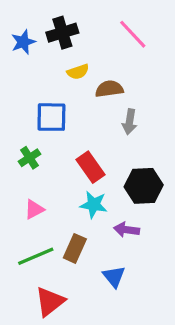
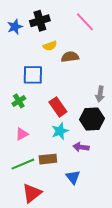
gray arrow: (130, 122) -> (100, 94), moved
cyan star: (94, 205) -> (60, 131), turned -30
brown rectangle: (75, 248) -> (48, 159), turned 60

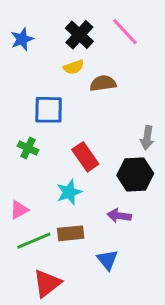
black cross: (40, 21) -> (79, 35), moved, turned -30
green cross: (19, 101) -> (28, 148), turned -32
cyan star: (60, 131) -> (69, 192), moved
pink triangle: (22, 134) -> (19, 210), moved

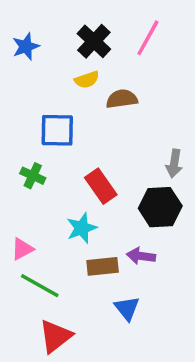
pink line: (125, 32) -> (148, 38), turned 72
brown rectangle: (71, 233) -> (103, 266), moved
green line: (34, 241) -> (40, 286), turned 52

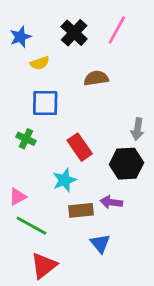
yellow semicircle: (87, 80) -> (40, 63), moved

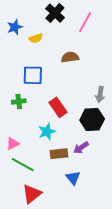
black cross: (74, 33) -> (55, 13), moved
yellow semicircle: (40, 63) -> (36, 38), moved
green cross: (26, 139) -> (19, 101), turned -32
purple arrow: (111, 202) -> (81, 148), turned -42

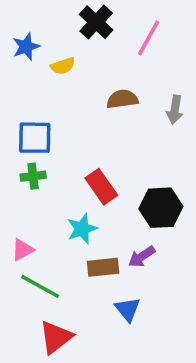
blue square: (33, 75) -> (35, 138), moved
gray arrow: (100, 94) -> (175, 110), moved

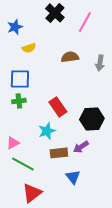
yellow semicircle: (63, 66) -> (29, 48), moved

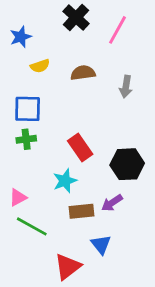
brown semicircle: (70, 57) -> (83, 73), moved
gray arrow: (100, 63) -> (126, 87), moved
red triangle: (32, 193) -> (68, 267), moved

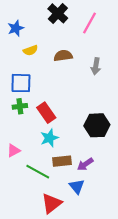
red rectangle: (80, 148) -> (46, 113), moved
purple arrow: (112, 203) -> (85, 164), moved
green line: (32, 226) -> (38, 172), moved

